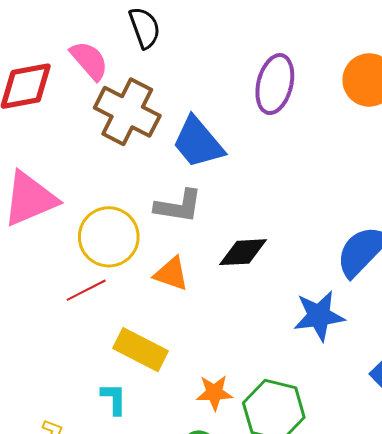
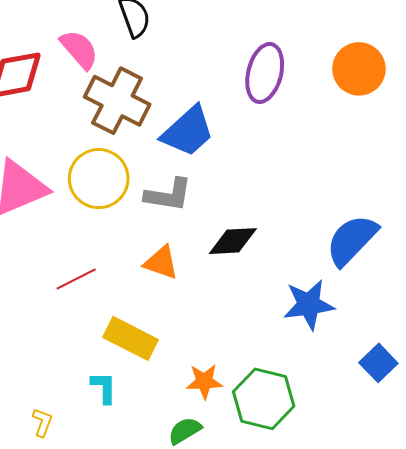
blue trapezoid: (198, 143) -> (188, 131), turned -92
yellow circle: (109, 237) -> (99, 179), moved

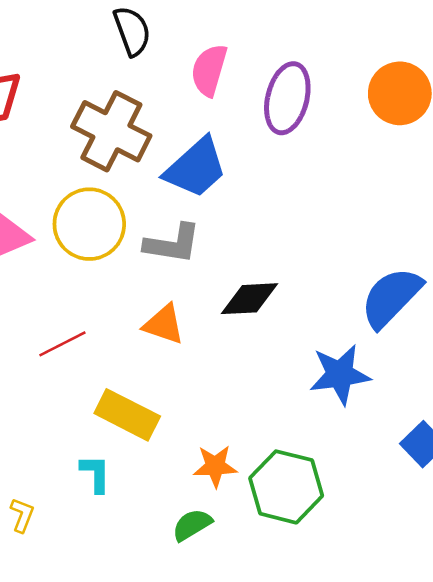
pink semicircle: (79, 49) -> (209, 70), moved, turned -123

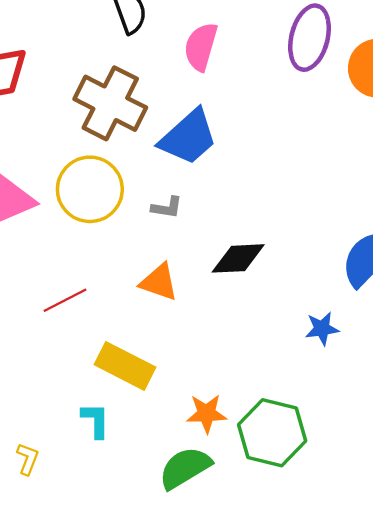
purple ellipse: (287, 98) -> (310, 38), moved
gray L-shape: (172, 244) -> (167, 207), size x0.6
blue star: (340, 374) -> (322, 329), size x0.6
green semicircle: (192, 525) -> (185, 468), size x1.4

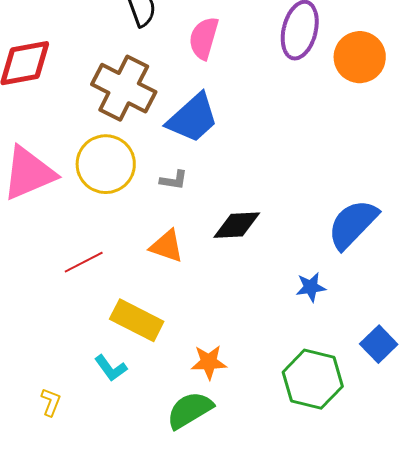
cyan L-shape: (96, 420) -> (111, 368), turned 144
green hexagon: (272, 433) -> (313, 379), moved

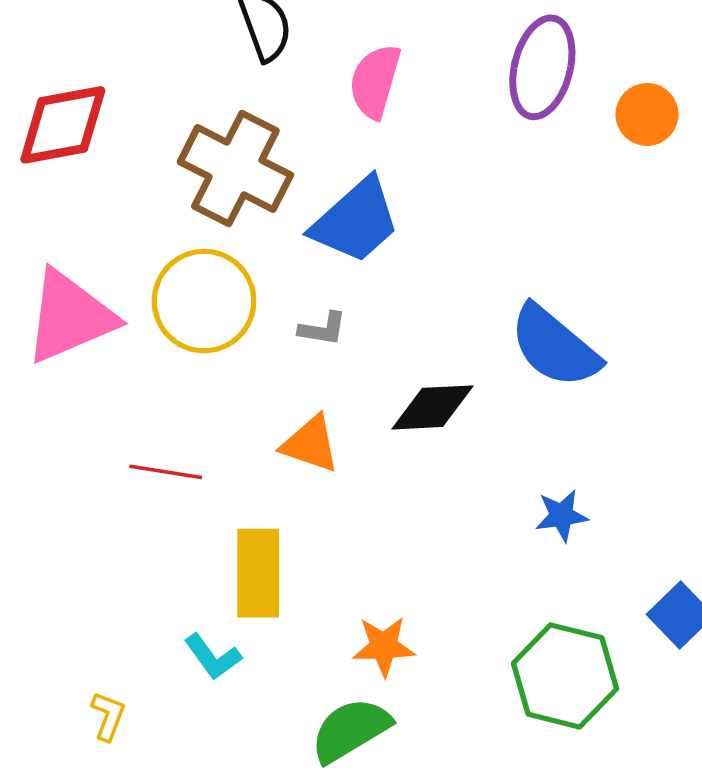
orange circle: (360, 57) -> (647, 114), size x0.7
blue semicircle: (353, 224) -> (555, 346), moved, turned -94
red line: (84, 262) -> (166, 472), turned 36
yellow rectangle: (137, 320) -> (258, 573), turned 63

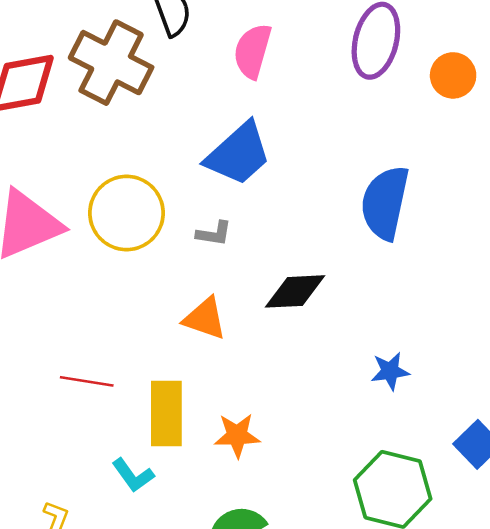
brown cross: (235, 169) -> (111, 63), moved
blue semicircle: (555, 346) -> (385, 203), moved, turned 62
red line: (166, 472) -> (87, 381), moved
orange star: (384, 646) -> (237, 435), moved

